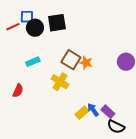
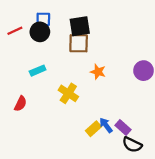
blue square: (27, 17) -> (43, 19), moved
black square: (57, 23) -> (80, 26), moved
brown square: (71, 60) -> (79, 43), moved, turned -30

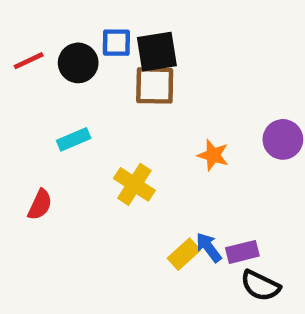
blue square: (43, 19) -> (116, 43), moved
orange star: (98, 72) -> (213, 155), moved
purple rectangle: (123, 128) -> (242, 252), turned -56

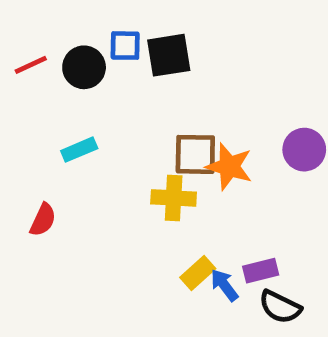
brown square: (155, 85) -> (195, 154), moved
orange star: (213, 155) -> (229, 167), size x1.4
yellow cross: (134, 184) -> (174, 198), moved, turned -30
blue arrow: (209, 247) -> (224, 285), moved

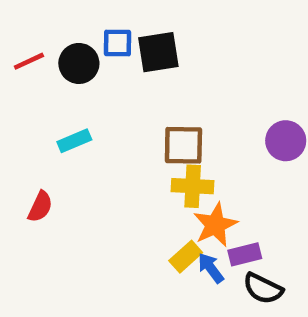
orange star: (229, 167) -> (215, 225), moved, turned 30
yellow cross: (174, 198) -> (193, 186), moved

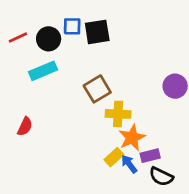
cyan rectangle: (74, 141) -> (43, 71), moved, size x1.4
brown square: (183, 145) -> (97, 89), moved, turned -32

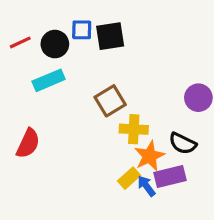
red semicircle: (25, 126) -> (28, 143), size x1.4
purple rectangle: (150, 156) -> (170, 177), size x1.4
black semicircle: (161, 176) -> (183, 143), moved

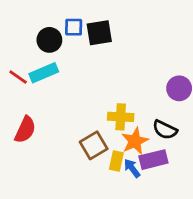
red line: (20, 42) -> (18, 77), moved, turned 60
brown square: (110, 101) -> (94, 145), moved
yellow rectangle: (129, 178) -> (116, 161), turned -36

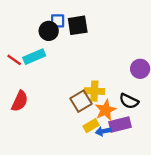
black circle: (49, 40) -> (49, 31), moved
brown square: (94, 145) -> (81, 101), moved
yellow rectangle: (116, 161) -> (91, 126), turned 48
blue arrow: (132, 168) -> (103, 131), turned -64

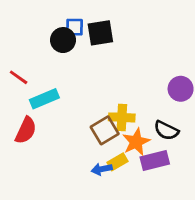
cyan rectangle: (34, 57) -> (44, 99), moved
blue arrow: (103, 131) -> (102, 169), moved

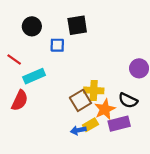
blue square: (74, 27) -> (57, 45), moved
black circle: (63, 40) -> (32, 26), moved

